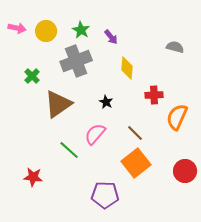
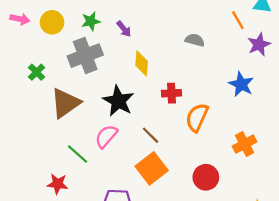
green star: (81, 30) -> (91, 21), turned 30
black star: (106, 102) -> (118, 101), size x2.0
red star: (33, 177) -> (58, 184), moved

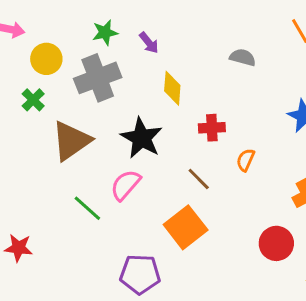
yellow circle: (52, 22) -> (46, 59), moved
orange semicircle: (197, 117) -> (246, 160), size x0.6
brown line: (150, 135) -> (199, 179), moved
red circle: (206, 177) -> (276, 243), moved
red star: (58, 184) -> (19, 248), moved

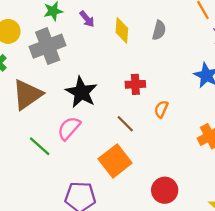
gray semicircle: (243, 57) -> (159, 30), turned 90
yellow diamond: (172, 88) -> (122, 30), moved
red circle: (276, 243) -> (165, 190), moved

